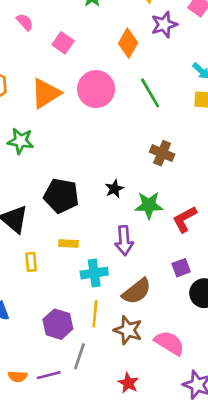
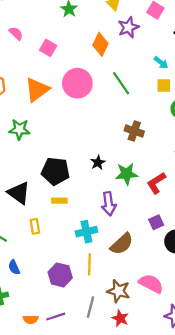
yellow rectangle: (68, 243) -> (59, 201), moved
brown star: (128, 330) -> (118, 291), moved
gray line: (79, 356) -> (90, 307), moved

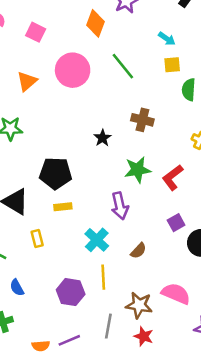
orange triangle: (37, 90) -> (27, 81), size x0.7
black star: (98, 163) -> (103, 138), moved
cyan cross: (86, 232) -> (97, 240), turned -30
brown semicircle: (122, 244) -> (138, 251), size x0.6

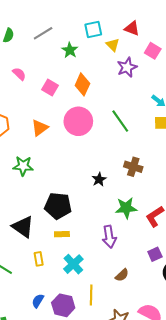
orange diamond: (96, 23) -> (82, 84), moved
cyan cross: (97, 240) -> (73, 264), moved
blue semicircle: (17, 288) -> (38, 301), moved, turned 56

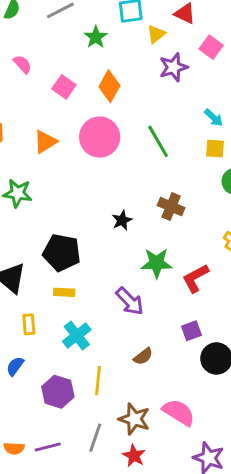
yellow triangle: (113, 45) -> (156, 34), turned 32
purple arrow: (109, 237) -> (130, 301), turned -40
blue semicircle: (38, 301) -> (15, 366), moved

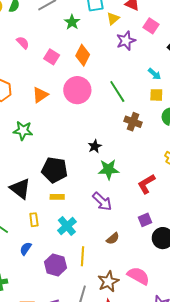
brown cross: (171, 207) -> (133, 122), moved
green star: (157, 263) -> (108, 169), moved
brown star: (134, 419) -> (108, 281), turned 30

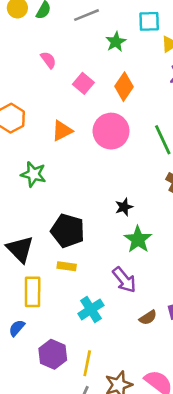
green star: (108, 169) -> (138, 239), turned 30
yellow rectangle: (34, 220) -> (33, 292), size x1.6
cyan cross: (67, 226) -> (91, 309), moved
brown semicircle: (113, 239) -> (148, 318), moved
yellow line: (83, 256) -> (87, 363), moved

